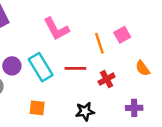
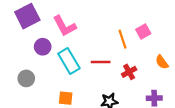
pink L-shape: (56, 29) -> (65, 26), moved
purple circle: (12, 66) -> (43, 47), moved

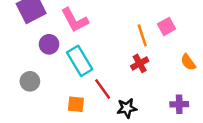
red line: (101, 62) -> (103, 89), moved, turned 54
red cross: (129, 72) -> (140, 63), moved

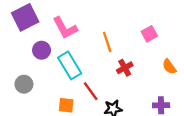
orange line: (142, 35) -> (107, 42), moved

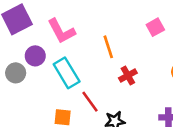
pink square: (149, 34) -> (155, 27), moved
gray circle: (24, 84) -> (16, 73), moved

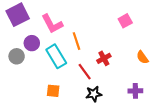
orange line: (108, 47) -> (76, 41), moved
red line: (90, 102) -> (85, 72), moved

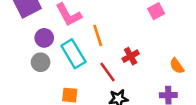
gray circle: (17, 56) -> (41, 62), moved
orange semicircle: (142, 57) -> (177, 66), moved

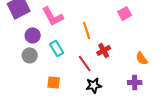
orange line: (98, 35) -> (87, 30), moved
cyan rectangle: (73, 54) -> (57, 48), size x0.7

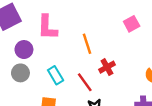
pink L-shape: (53, 16) -> (47, 27), turned 30
cyan rectangle: (57, 48) -> (56, 75), moved

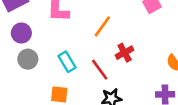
orange line: (87, 44) -> (102, 26), turned 54
purple circle: (24, 50) -> (21, 33), moved

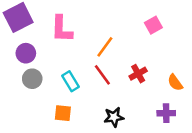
red cross: (125, 53) -> (138, 74), moved
red line: (100, 70) -> (102, 75), moved

